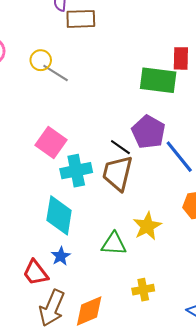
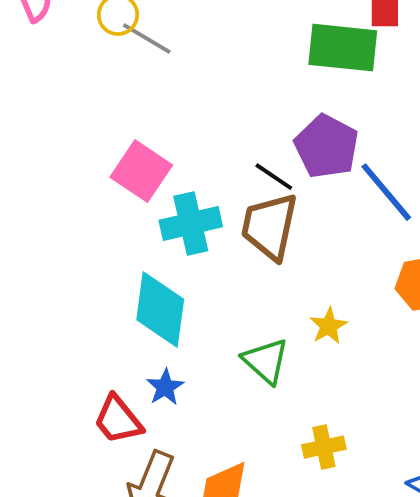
yellow star: (147, 226) -> (328, 326), size x0.7
green triangle: (114, 244) -> (266, 361), turned 40

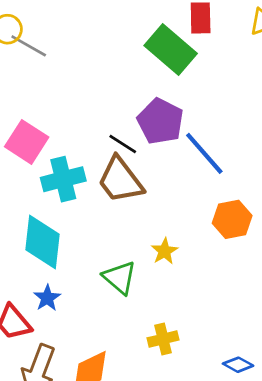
green rectangle: (343, 48) -> (171, 49), turned 36
brown trapezoid: (270, 226) -> (120, 180), turned -48

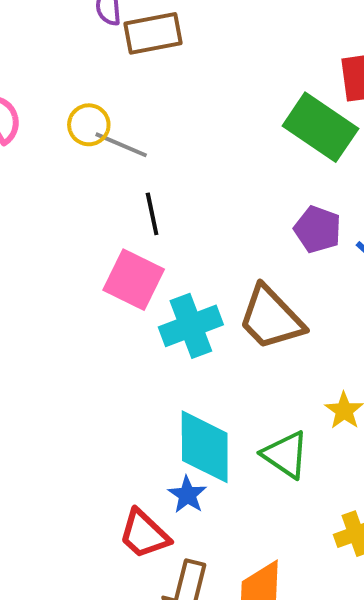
purple pentagon: (160, 121) -> (318, 229), size x0.7
black line: (123, 144) -> (152, 214), moved, turned 52
cyan diamond: (42, 242) -> (205, 447), moved

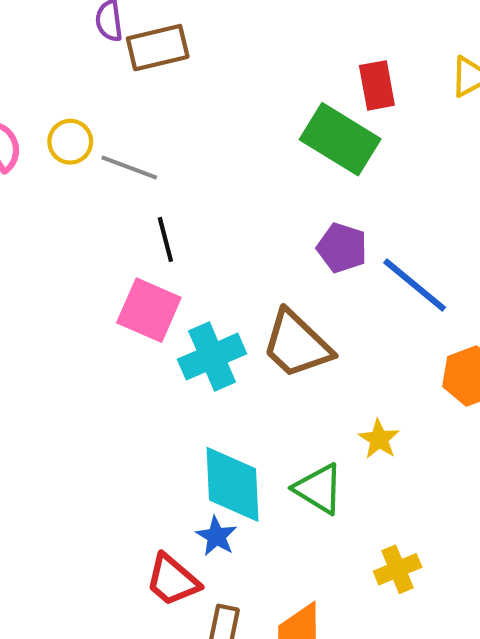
yellow circle: (89, 125) -> (70, 142), moved

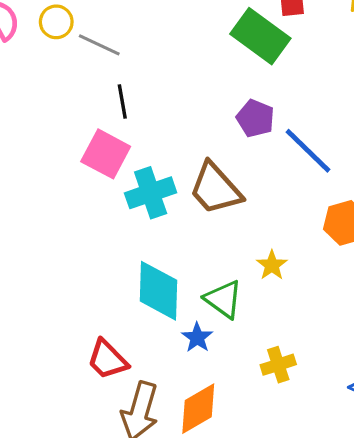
blue star: (216, 536) -> (197, 338), moved

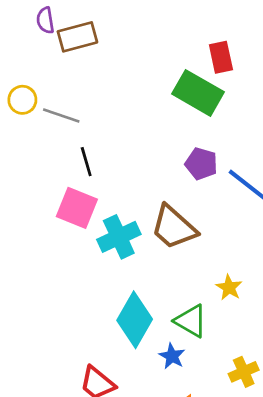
cyan diamond: (158, 291) -> (135, 320), turned 34

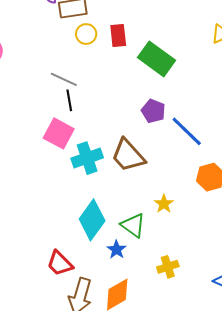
red rectangle: (221, 57) -> (118, 36), moved
yellow circle: (22, 100) -> (86, 34), moved
gray line: (61, 115) -> (64, 79), moved

